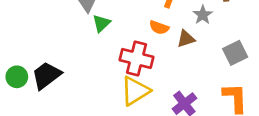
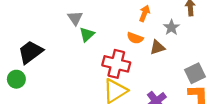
gray square: (235, 53) -> (195, 73), moved
black trapezoid: (46, 75) -> (30, 52), moved

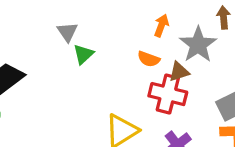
gray star: (171, 27) -> (198, 45), size x1.6
red cross: (116, 64) -> (168, 94), moved

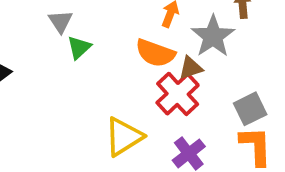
orange semicircle: (149, 59) -> (155, 53), size x1.5
red cross: (168, 94) -> (178, 94), turned 33

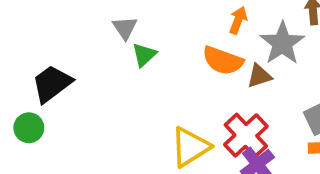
red cross: (178, 94) -> (246, 135), moved

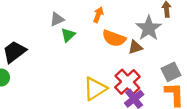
orange arrow: (238, 20) -> (98, 15), moved
gray triangle: (125, 28) -> (57, 19), turned 40

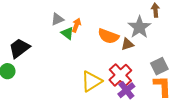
orange arrow: (98, 15) -> (76, 25), moved
green triangle: (68, 35) -> (67, 33), turned -40

